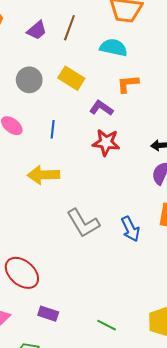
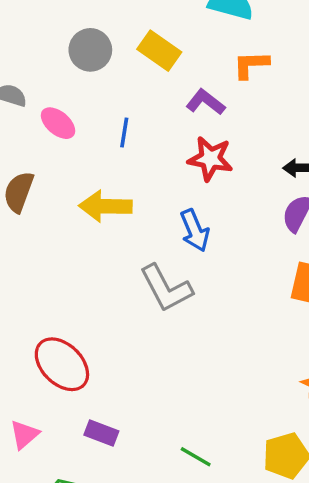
blue arrow: (130, 229) -> (195, 230), moved

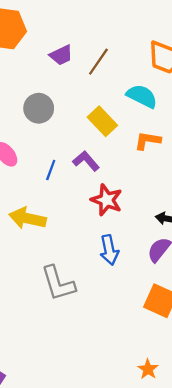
yellow rectangle: (159, 51) -> (102, 121), moved
purple L-shape: (205, 102) -> (86, 161), moved
blue arrow: (195, 230) -> (109, 250), moved

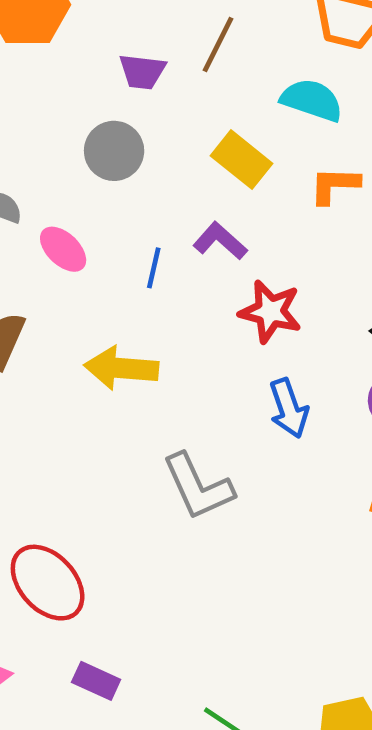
purple trapezoid: (61, 55) -> (142, 72), moved, turned 40

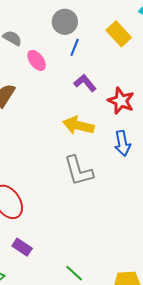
purple L-shape: (220, 241) -> (85, 83), moved
blue line: (154, 268) -> (75, 47), moved
yellow arrow: (121, 368) -> (78, 125), moved

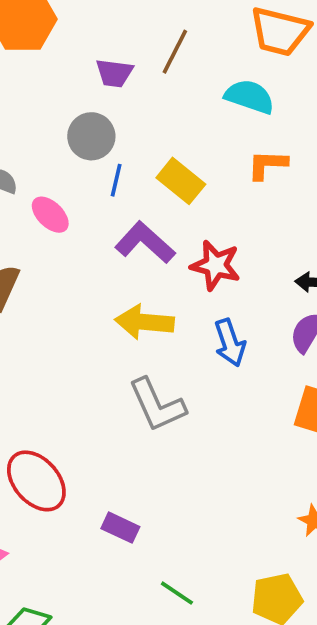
yellow rectangle: (119, 34) -> (181, 181), moved
purple L-shape: (85, 83) -> (145, 243), size x1.4
purple rectangle: (22, 247) -> (120, 528), moved

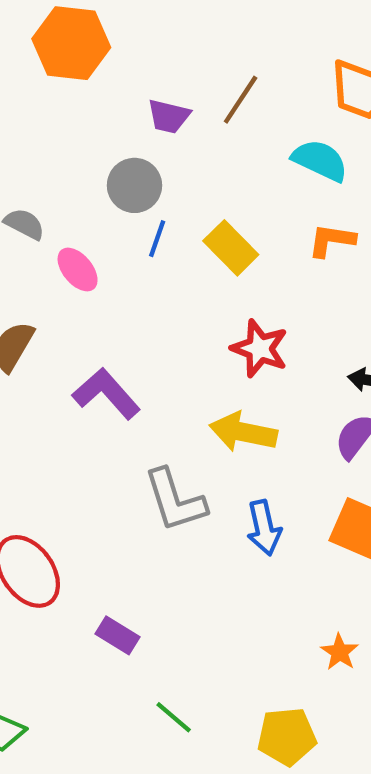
purple L-shape: (145, 243) -> (106, 394), moved
yellow arrow: (144, 322) -> (243, 432), moved
blue arrow: (230, 343) -> (264, 528), moved

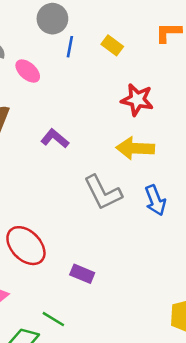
yellow rectangle: (231, 248) -> (112, 45), size x0.7
purple L-shape: (106, 394) -> (55, 138), size x0.7
green line: (174, 717) -> (53, 319), moved

